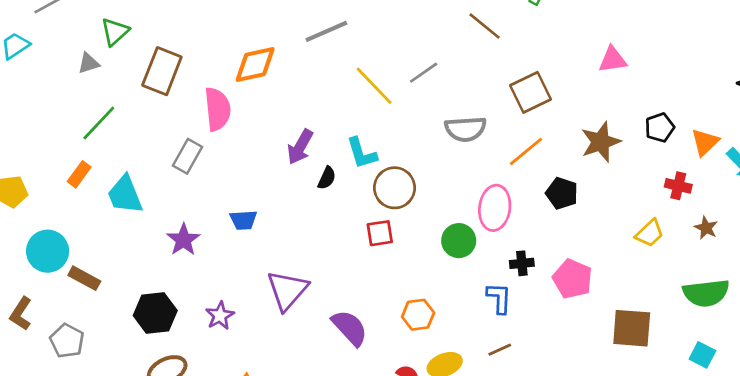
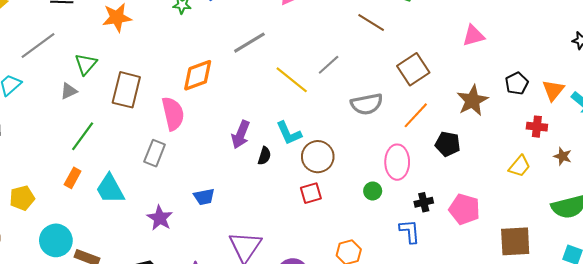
green circle: (459, 241) -> (373, 191), size x0.7

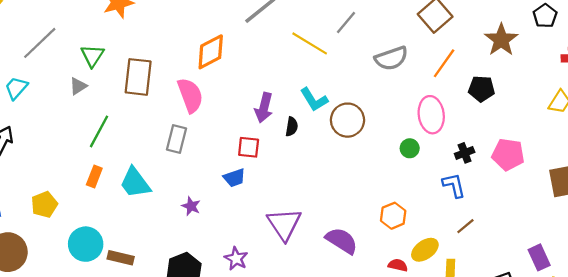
red square: (311, 193) -> (249, 147), moved, turned 30
purple star: (160, 218) -> (191, 206), size x0.7

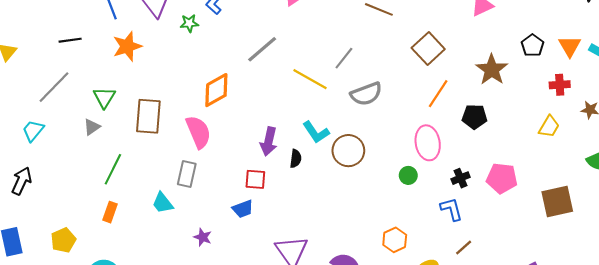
gray semicircle: (391, 58) -> (366, 94), moved
cyan trapezoid: (135, 183) -> (163, 203), moved, size x0.7

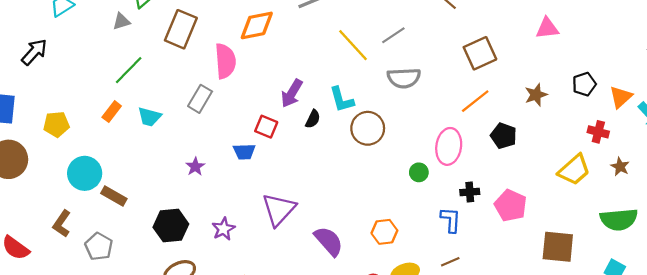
brown star: (492, 70) -> (536, 95), size x0.7
yellow trapezoid: (549, 127) -> (574, 170), size x1.4
cyan trapezoid: (163, 203) -> (149, 117), moved, turned -55

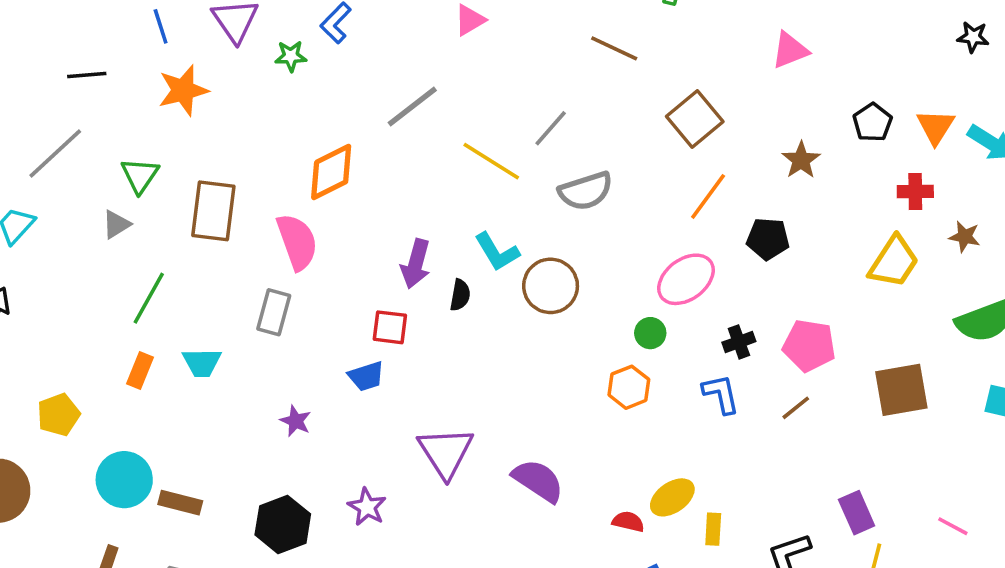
pink ellipse: (449, 146) -> (686, 279), turned 60
orange hexagon: (384, 232) -> (629, 387), moved
brown line: (450, 262) -> (796, 408), moved

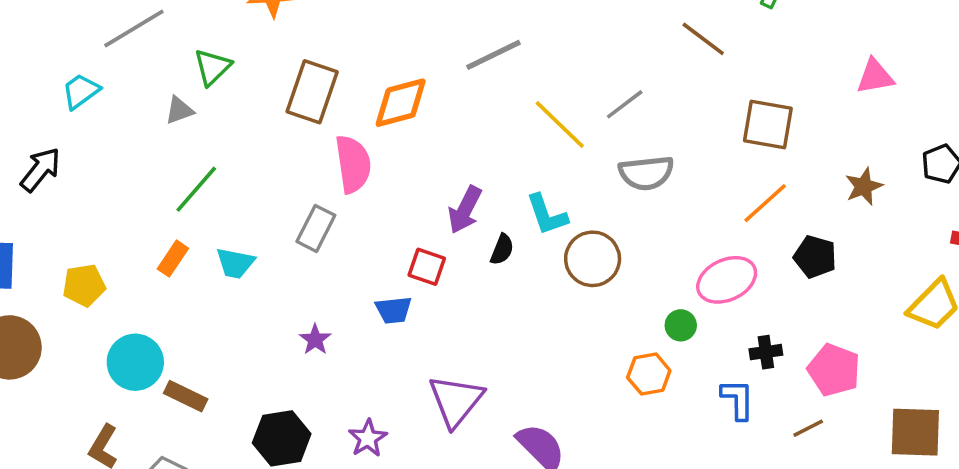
brown square: (695, 119) -> (768, 124), turned 38
brown rectangle: (213, 211) -> (312, 92), moved

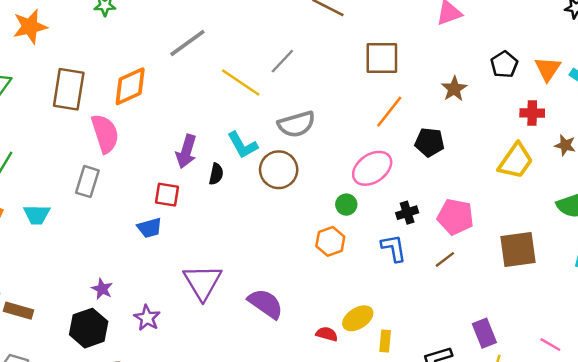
gray semicircle: (646, 173) -> (296, 124), moved
purple star: (315, 340) -> (102, 289), moved

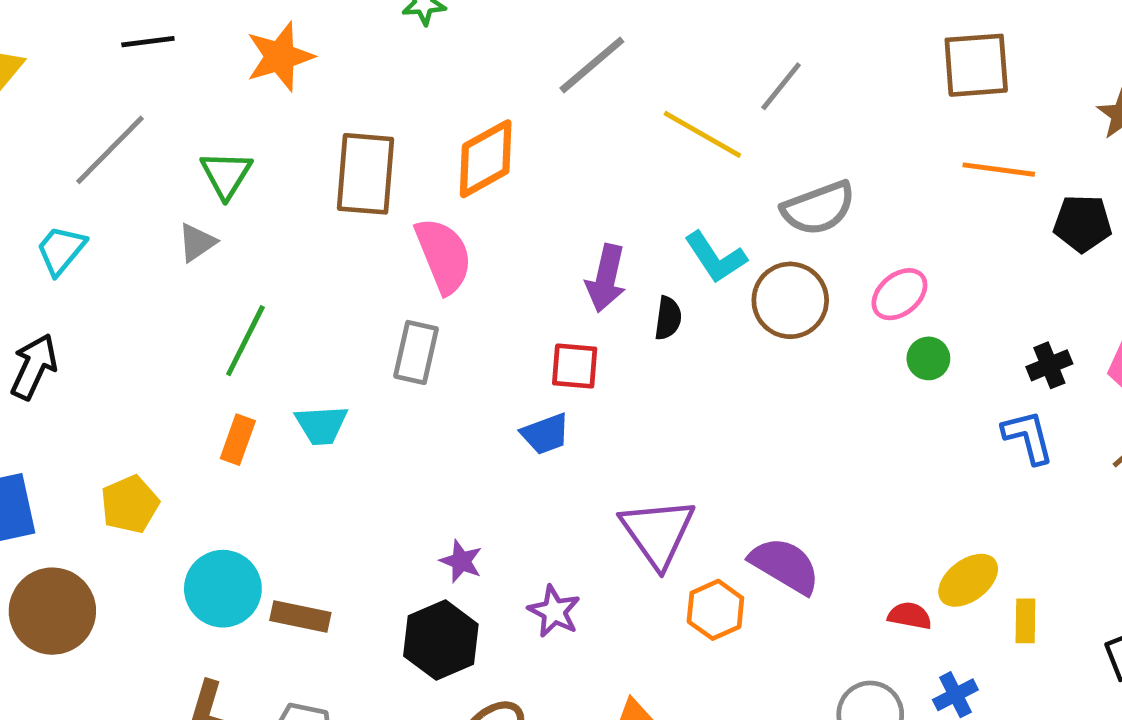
orange line: (389, 112) -> (999, 170), turned 64
pink ellipse: (372, 168) -> (899, 294), moved, size x0.7
orange hexagon: (330, 241) -> (715, 610), moved

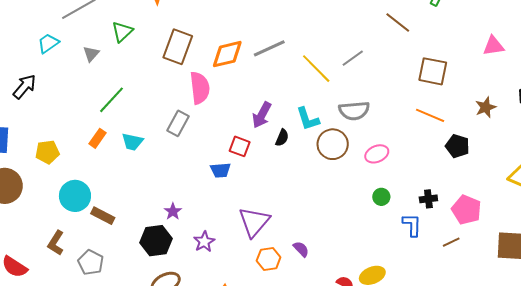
gray line: (592, 65) -> (269, 48), moved
gray triangle: (197, 242) -> (91, 54), moved, turned -30
green circle: (928, 358) -> (381, 197), moved
purple semicircle: (785, 565) -> (301, 249), size x0.6

